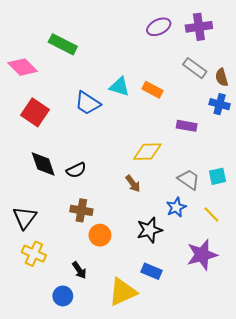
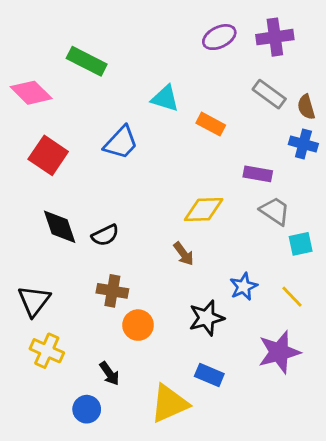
cyan triangle: (120, 87) -> (165, 98), moved
blue trapezoid: (88, 103) -> (121, 143), turned -80
gray trapezoid: (189, 179) -> (275, 211), moved

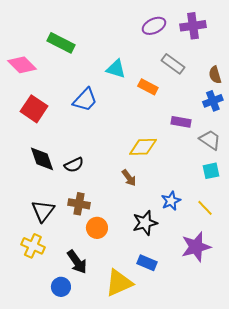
gray rectangle: (269, 94) -> (173, 64), moved
blue cross: (303, 144) -> (213, 101), turned -36
gray trapezoid: (275, 211) -> (210, 140), moved
black triangle: (34, 301) -> (43, 211), moved
black arrow: (110, 374) -> (77, 262), size x1.4

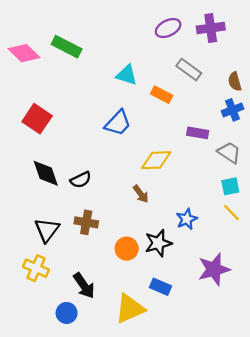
pink diamond: (22, 65) -> (24, 53), moved
blue trapezoid: (85, 100) -> (118, 123), moved
yellow line: (205, 208) -> (231, 213), moved
orange circle: (97, 228) -> (127, 249), moved

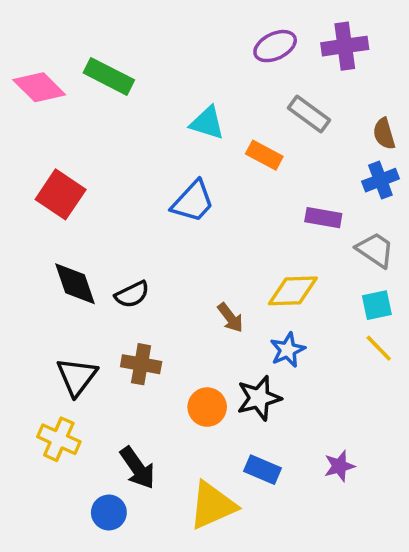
yellow diamond: (156, 160) -> (293, 291), moved
blue star: (187, 219) -> (288, 350), moved
purple star: (214, 269) -> (339, 466), moved, size x0.6

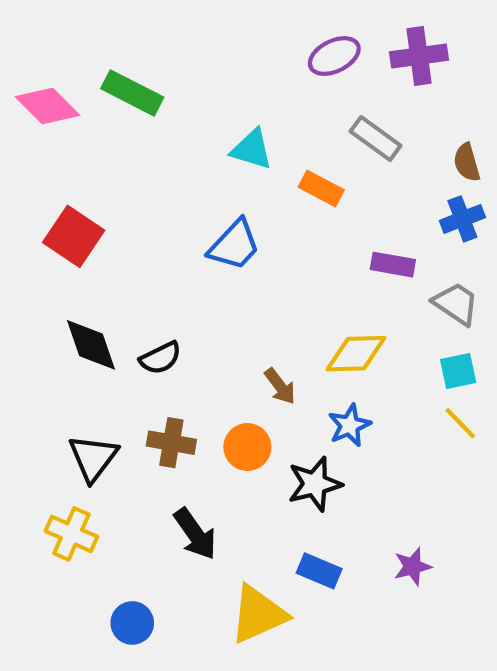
orange circle: (207, 407) -> (247, 447), moved
black arrow: (137, 468) -> (195, 534), moved

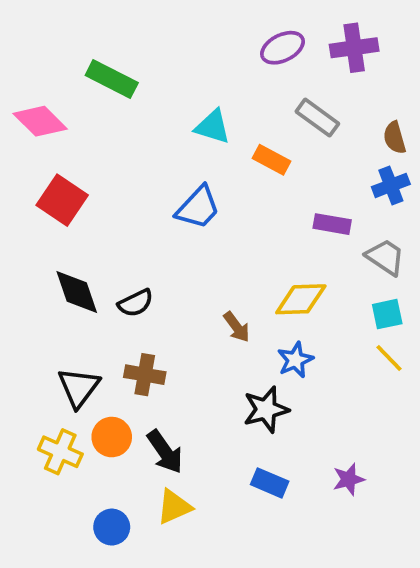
pink diamond: (48, 106) -> (40, 121), moved
orange circle: (247, 447) -> (112, 437), moved
yellow triangle: (258, 614) -> (174, 507), moved, size x0.7

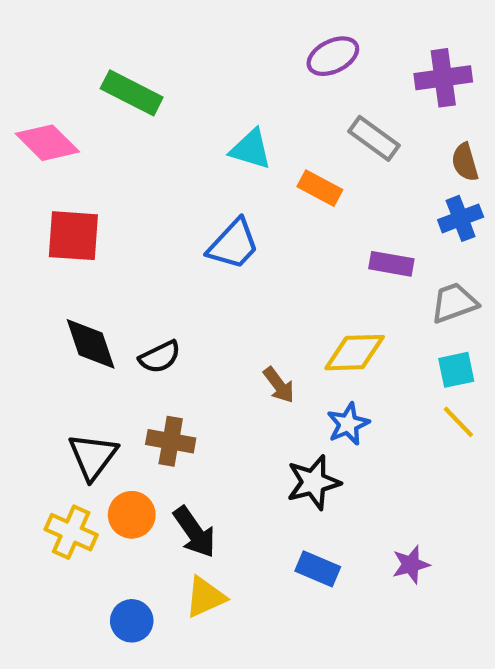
purple cross: (354, 48) -> (443, 78), moved
red square: (62, 200) -> (73, 236), turned -30
gray trapezoid: (385, 257) -> (454, 303), turned -54

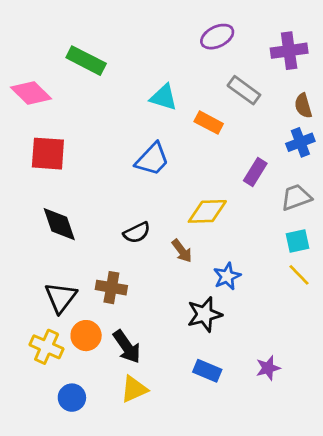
purple rectangle: (391, 264) -> (255, 172), turned -68
yellow diamond: (355, 353) -> (207, 211), moved
black semicircle: (160, 357) -> (137, 233), moved
blue circle: (132, 621) -> (72, 398), moved

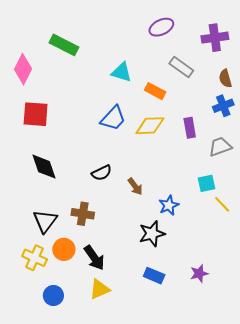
pink diamond: (31, 93) -> (23, 69), turned 72
purple rectangle: (255, 172) -> (190, 128), turned -42
yellow diamond: (207, 211) -> (150, 126), moved
cyan square: (298, 241) -> (206, 183), moved

